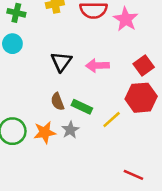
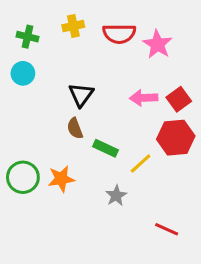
pink arrow: (97, 66) -> (144, 98), moved
brown semicircle: (57, 102) -> (75, 128), moved
gray star: (70, 130) -> (116, 196), moved

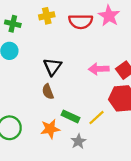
pink star: (157, 44) -> (109, 16), moved
green rectangle: (105, 148) -> (70, 116), moved
orange star: (61, 179) -> (50, 129), moved

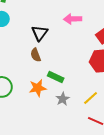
pink arrow: (99, 69) -> (73, 19), moved
yellow line: (96, 118) -> (91, 98), moved

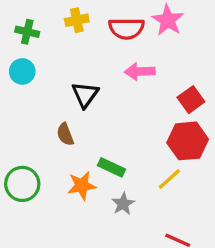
brown semicircle: (36, 55) -> (65, 134), moved
yellow line: (91, 98) -> (169, 179), moved

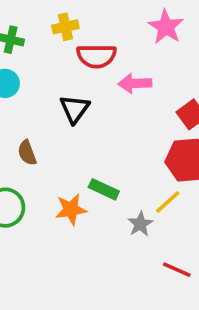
red semicircle: (126, 28) -> (96, 56), moved
brown semicircle: (65, 134) -> (27, 153), moved
gray star: (123, 204) -> (140, 224), moved

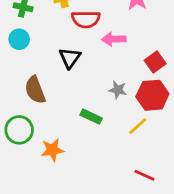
brown semicircle: (27, 153) -> (35, 90), size x1.5
orange star: (71, 209) -> (52, 150), moved
gray star: (140, 224) -> (118, 90), moved, turned -30

